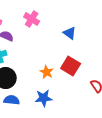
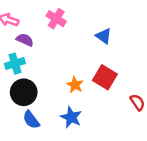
blue star: (44, 98) -> (71, 117), turned 30
blue semicircle: (12, 100) -> (31, 120), turned -133

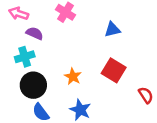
blue triangle: (104, 36) -> (112, 30), turned -49
orange star: (75, 85) -> (73, 77), moved

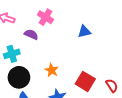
purple semicircle: (35, 33) -> (31, 35), moved
red square: (114, 70) -> (85, 81), moved

